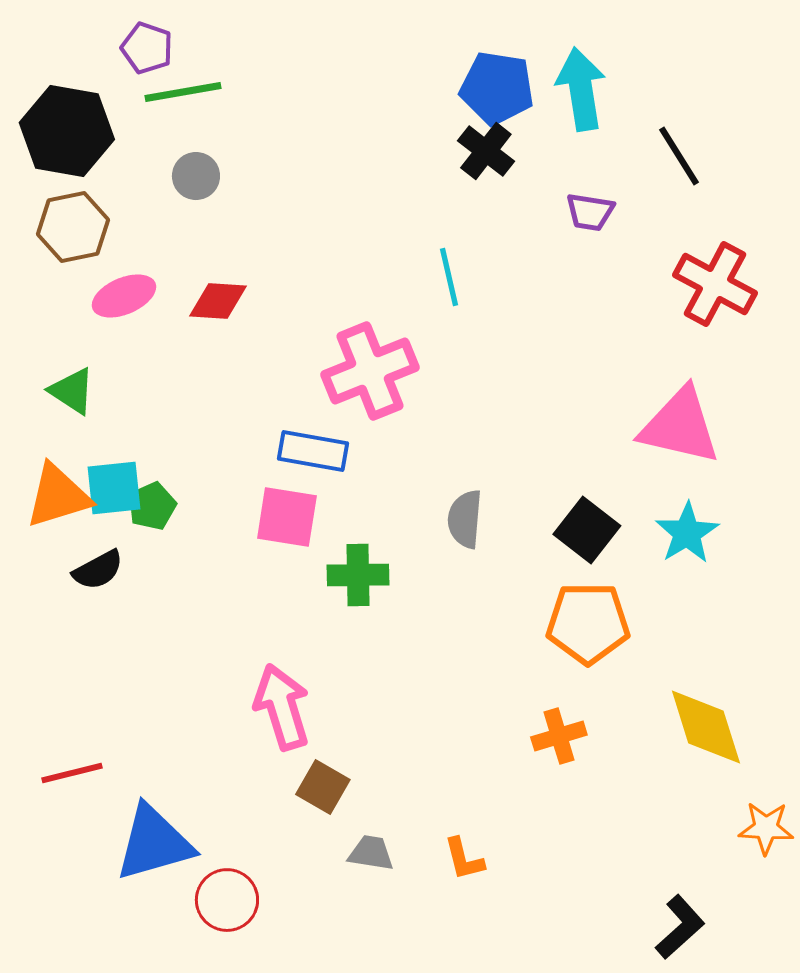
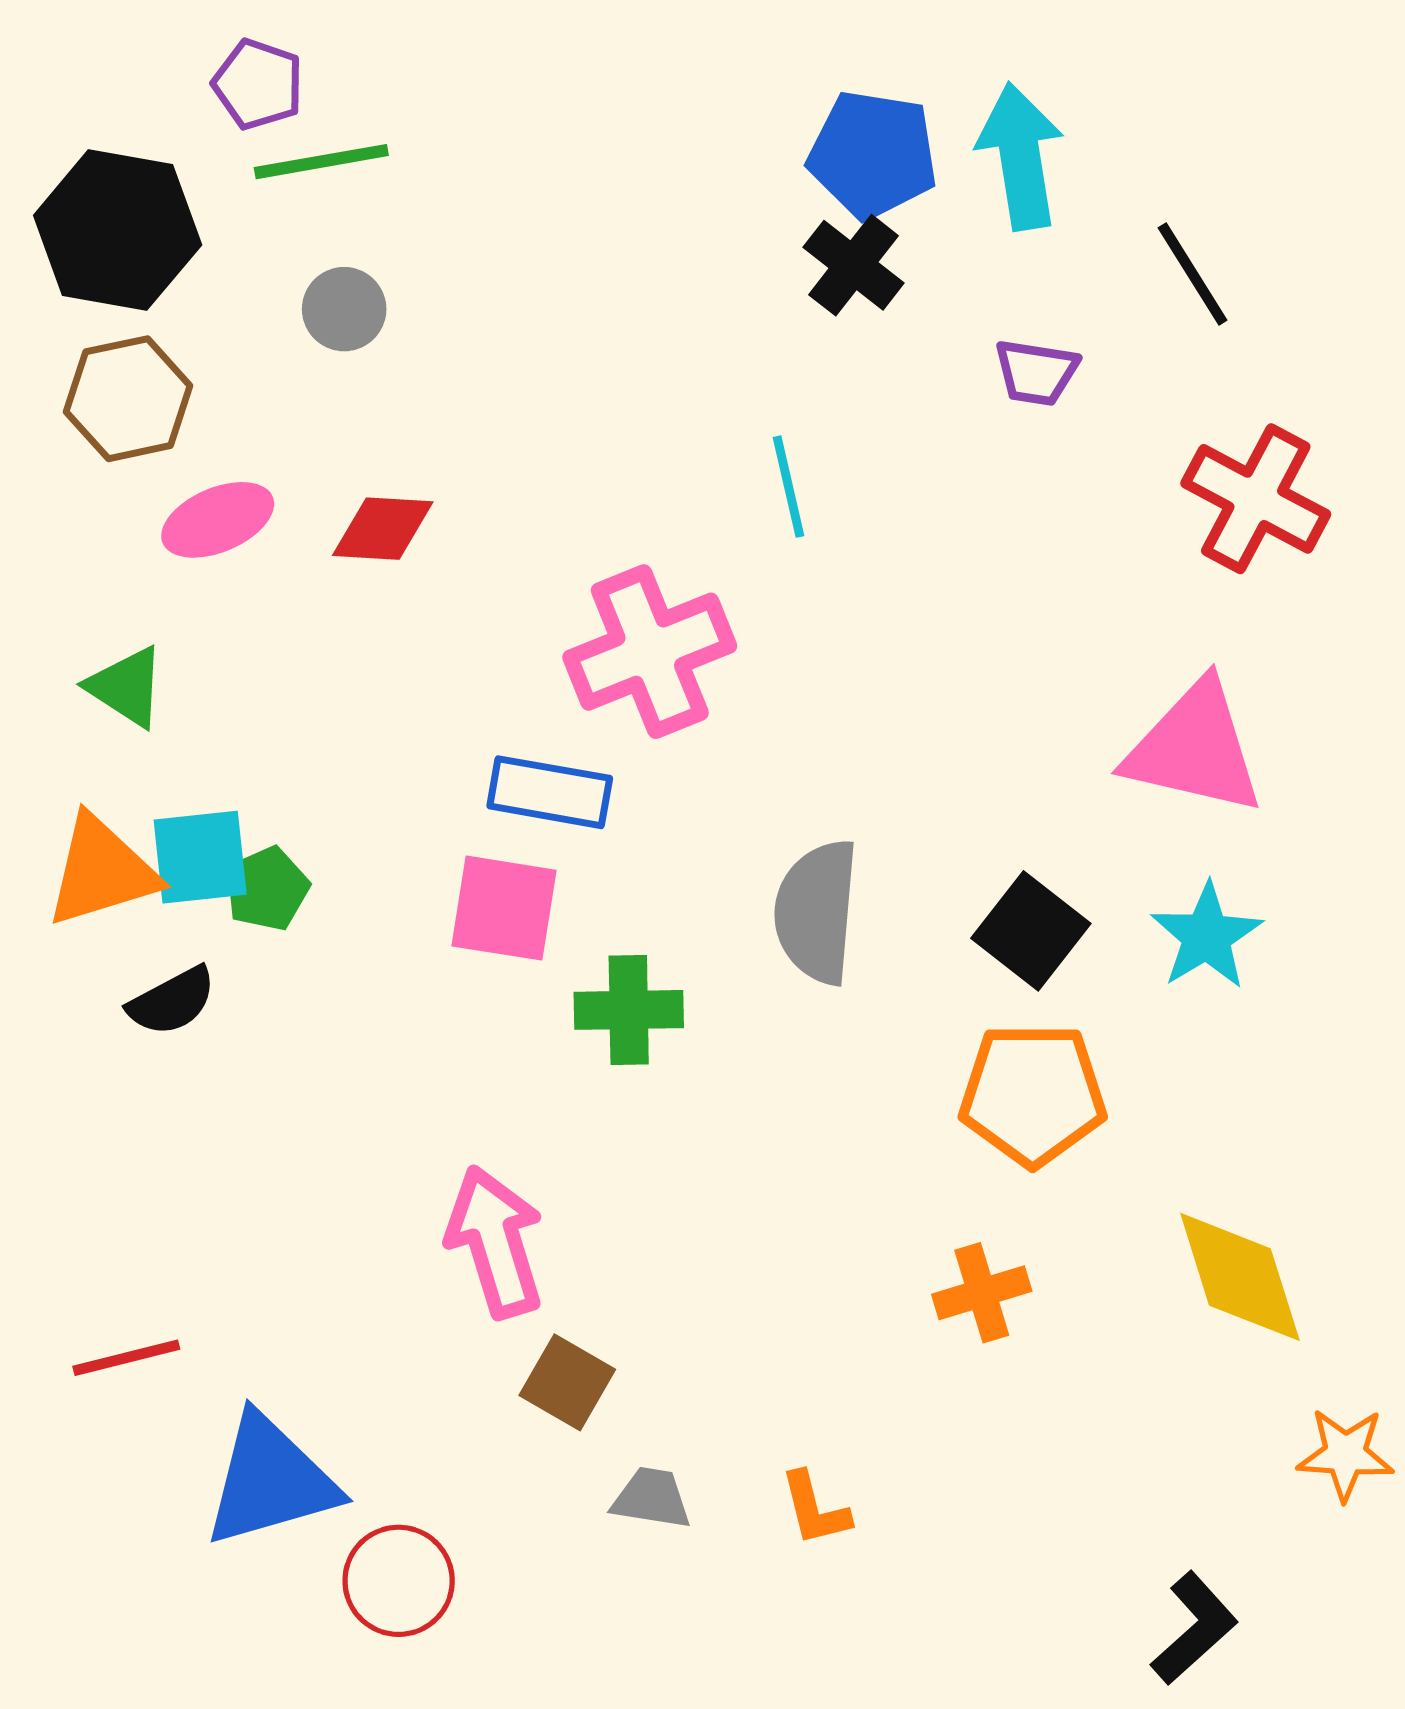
gray semicircle: (465, 519) -> (817, 912), size x1.4

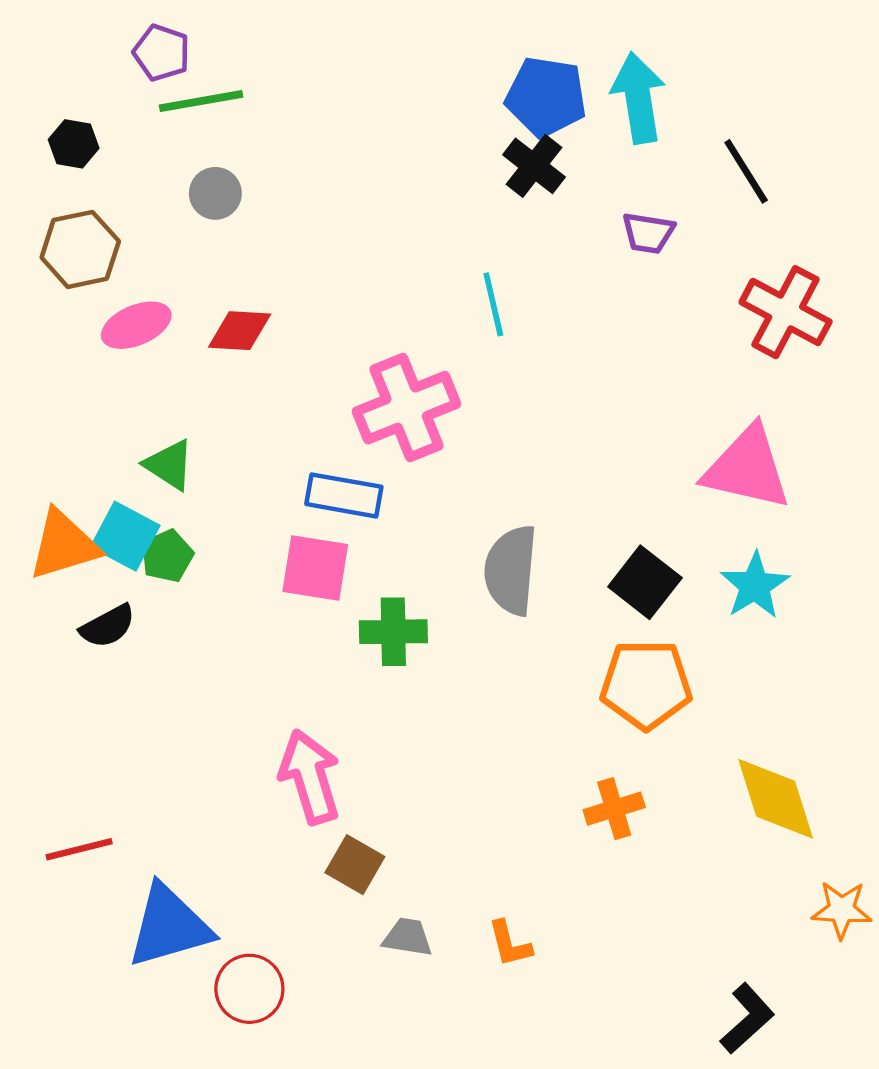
black hexagon: (118, 230) -> (74, 144), size x0.5
green triangle: (126, 687) -> (169, 465), moved
cyan square: (200, 857) -> (125, 536), turned 34

